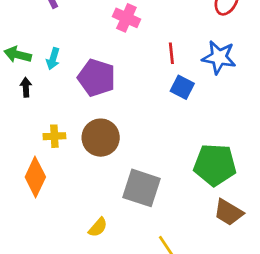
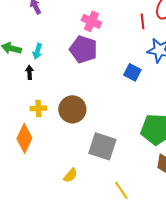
red line: (171, 53) -> (142, 21), moved
purple pentagon: (97, 78) -> (83, 49), moved
black arrow: (26, 87) -> (29, 72), moved

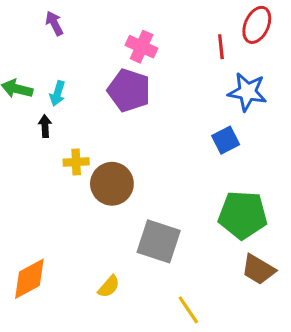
blue square: (132, 72) -> (226, 140), moved, turned 36
yellow cross: (38, 108) -> (76, 162), moved
orange diamond: (24, 138) -> (29, 279), moved, turned 36

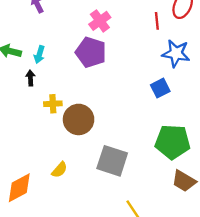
pink cross: (142, 47) -> (100, 21), turned 30
yellow semicircle: (109, 287) -> (60, 170), moved

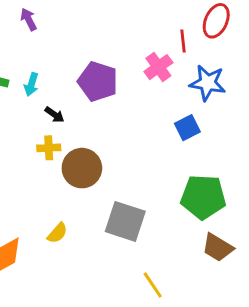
pink cross: (100, 21) -> (158, 67), moved
black arrow: (30, 78) -> (55, 115), moved, turned 128

